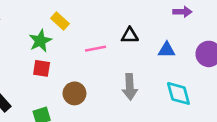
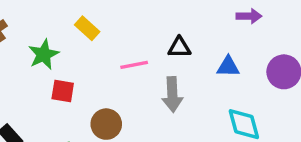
green star: (40, 41) -> (44, 54), moved
gray arrow: (130, 87) -> (172, 94), moved

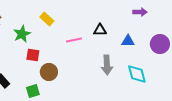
gray arrow: (172, 94) -> (107, 65), moved
brown circle: (106, 124) -> (49, 72), moved

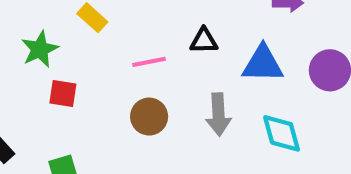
blue triangle: (128, 41) -> (263, 64), size x1.5
brown circle: (49, 72) -> (149, 117), moved

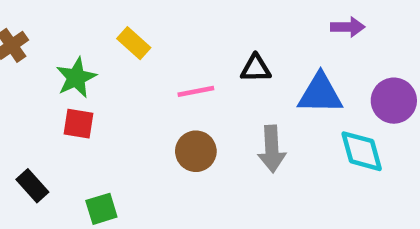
red square: (63, 93) -> (78, 124), moved
cyan diamond: (282, 133) -> (362, 151), moved

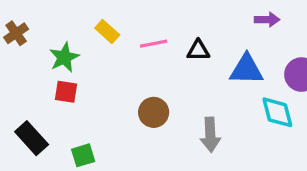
pink line: (196, 91) -> (154, 44), moved
gray arrow: (272, 149) -> (210, 135), moved
black rectangle: (32, 186) -> (32, 138), size x1.4

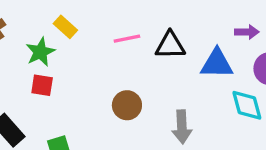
purple arrow: (267, 20) -> (247, 32), moved
yellow rectangle: (107, 32) -> (65, 27), moved
black triangle: (198, 50) -> (170, 45), size x1.4

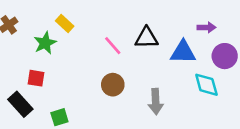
pink line: (127, 39) -> (113, 46), moved, turned 60
red square: (42, 85) -> (36, 78), moved

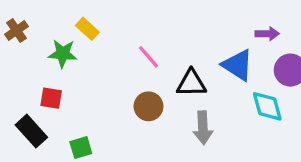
black triangle: (147, 38) -> (191, 83), moved
green star: (45, 43) -> (63, 54), turned 30
blue triangle: (183, 52) -> (238, 65), turned 32

